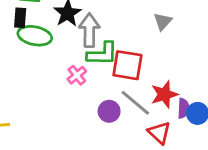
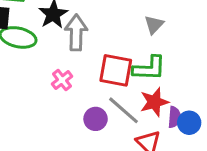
green L-shape: (102, 54) -> (149, 68), moved

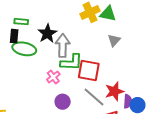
green L-shape: (149, 68) -> (71, 62), moved
purple circle: (96, 119) -> (63, 102), moved

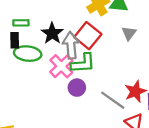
red square: (89, 70) -> (88, 36), moved, turned 35
pink cross: (53, 77) -> (61, 66), moved, size x1.5
purple circle: (63, 102) -> (77, 88), moved

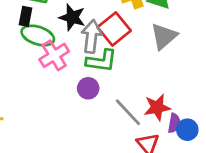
black star: (52, 33) -> (72, 17), turned -30
gray triangle: (129, 33) -> (164, 36), size x1.5
pink cross: (61, 66) -> (54, 55), moved

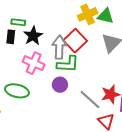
black star: (72, 17) -> (33, 36), moved, turned 30
green ellipse: (38, 35) -> (17, 91), moved
pink cross: (54, 55) -> (34, 63), turned -30

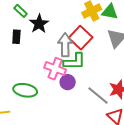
green rectangle: (18, 22) -> (21, 11), moved, turned 40
black star: (33, 36) -> (39, 24), moved
pink cross: (34, 63) -> (55, 69), moved

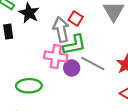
red square: (81, 38) -> (76, 18), size x0.6
gray line: (98, 95) -> (93, 64), moved

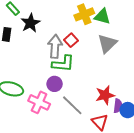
pink cross: (56, 56) -> (39, 102), moved
gray line: (93, 64) -> (72, 105), moved

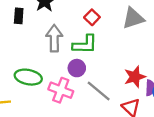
gray triangle: (107, 44) -> (133, 18), turned 30
gray arrow: (55, 46) -> (54, 38), moved

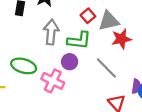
gray triangle: (133, 18) -> (109, 21), moved
red star: (135, 77) -> (121, 39), moved
gray line: (99, 91) -> (106, 68), moved

